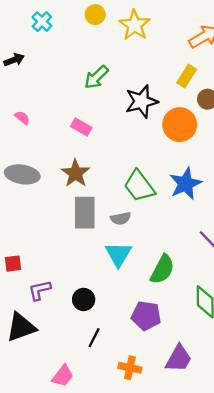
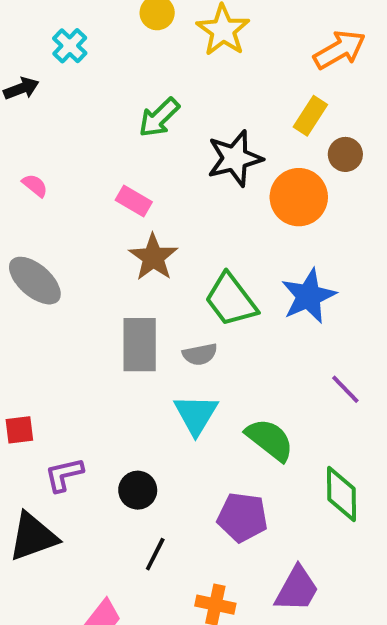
cyan cross: (42, 22) -> (70, 46), moved
brown star: (76, 173) -> (153, 257), moved
gray ellipse: (22, 174) -> (35, 281), turned 32
green semicircle: (162, 269) -> (270, 440), turned -80

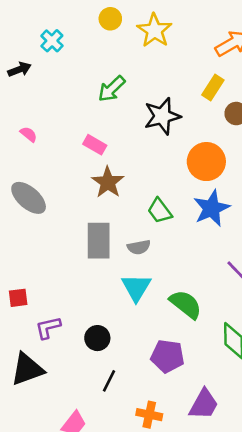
orange circle: (299, 197) -> (206, 162), moved
green trapezoid: (231, 300) -> (160, 211), size x0.7

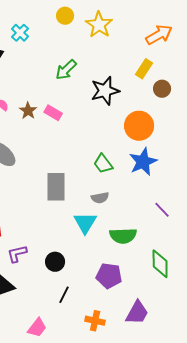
brown star: (108, 182) -> (28, 111), moved, size x0.7
gray semicircle: (139, 247) -> (100, 198), moved
green semicircle: (186, 304) -> (123, 236), turned 140

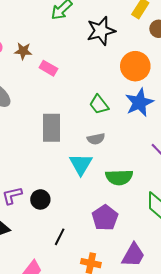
brown star: (28, 111) -> (23, 51), turned -30
pink rectangle: (53, 113) -> (48, 68), moved
black circle: (55, 262) -> (40, 199), moved
purple pentagon: (109, 276) -> (105, 218), turned 30

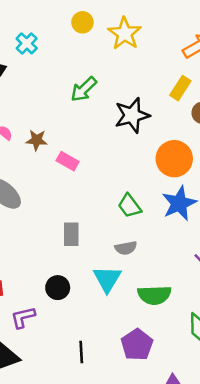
gray rectangle: (51, 128) -> (71, 234), size x0.7
black circle: (40, 199) -> (58, 288), moved
black line: (60, 237) -> (81, 352), moved, turned -30

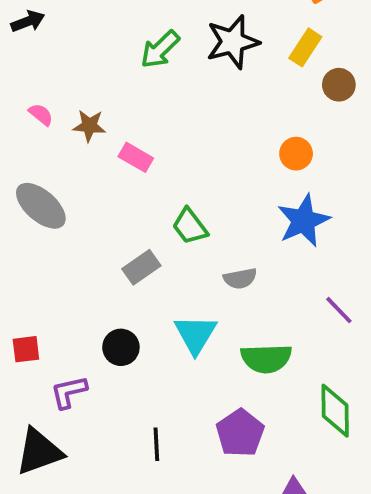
black star: (132, 115) -> (233, 42), moved
orange circle: (174, 159) -> (296, 154), size x0.6
green trapezoid: (130, 206) -> (190, 226), moved
gray rectangle: (71, 234) -> (141, 267), turned 55
gray semicircle: (126, 248) -> (240, 278), moved

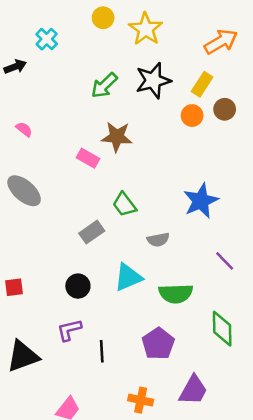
brown star: (89, 126) -> (117, 137), moved, size x1.4
orange circle: (296, 154) -> (192, 116), moved
cyan triangle: (195, 334) -> (128, 277), turned 36
purple L-shape: (69, 392) -> (69, 330), moved

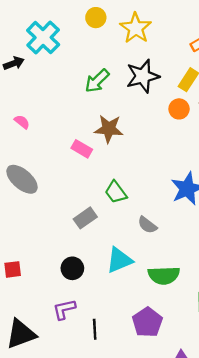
cyan cross: (47, 39) -> (43, 37), size x1.6
gray semicircle: (158, 240) -> (147, 225), turned 48

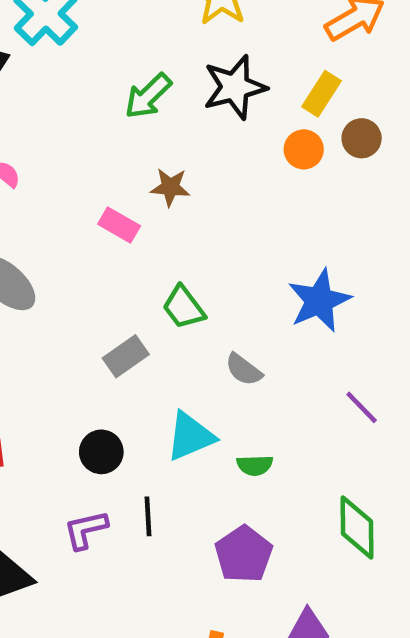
brown star: (109, 129) -> (170, 187), size x0.7
green semicircle: (164, 275) -> (255, 465), moved, size x0.6
black line: (95, 329) -> (148, 516), moved

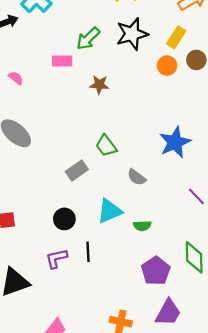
pink rectangle: (119, 225) -> (62, 61), moved, turned -30
purple pentagon: (244, 554) -> (156, 271), moved

